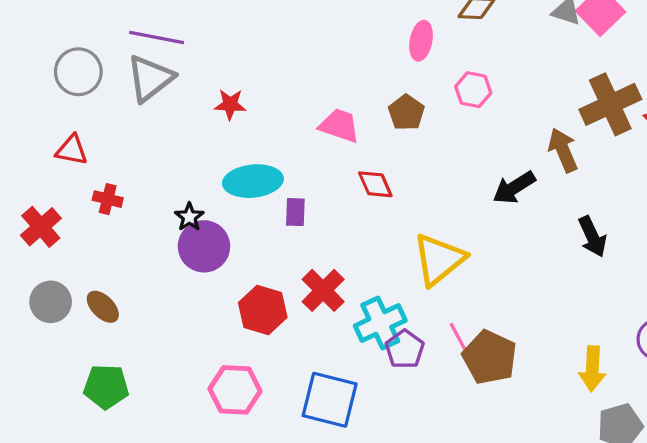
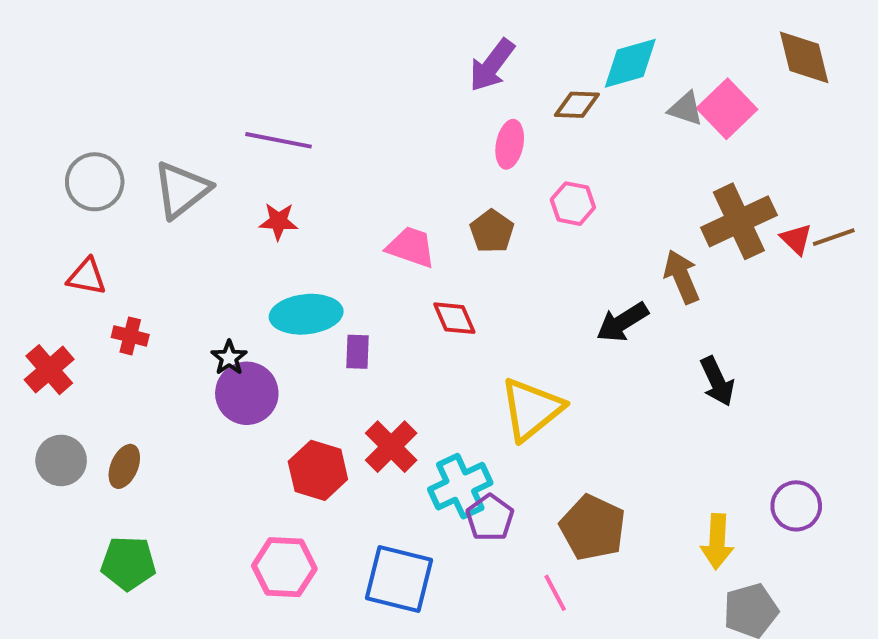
purple line: (157, 37) -> (278, 140), moved
brown ellipse: (103, 307) -> (124, 466), turned 68
pink line: (459, 338) -> (555, 593), moved

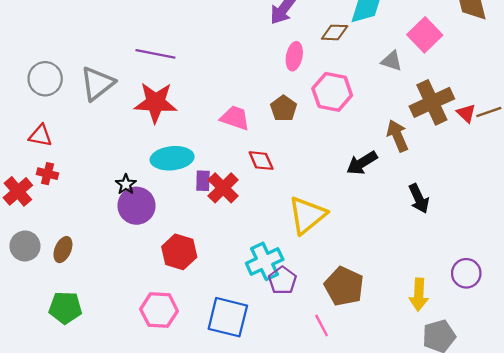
gray triangle: (686, 109) -> (392, 61), moved
pink hexagon: (573, 204) -> (332, 92), size x1.5
red star: (278, 221) -> (155, 102), size x1.8
red cross: (130, 336) -> (48, 174), moved
red cross: (391, 447) -> (223, 188), moved

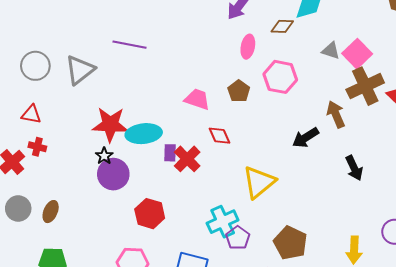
pink square: (425, 35) -> (357, 54), moved
red star: (155, 102) -> (110, 125), moved

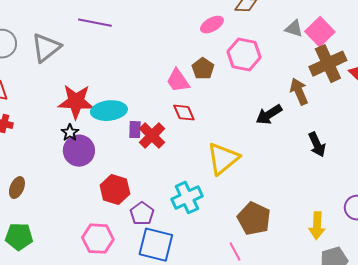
pink ellipse: (248, 47) -> (212, 25), turned 50
pink trapezoid: (197, 99) -> (178, 81), moved, turned -144
purple pentagon: (238, 238) -> (142, 214), moved

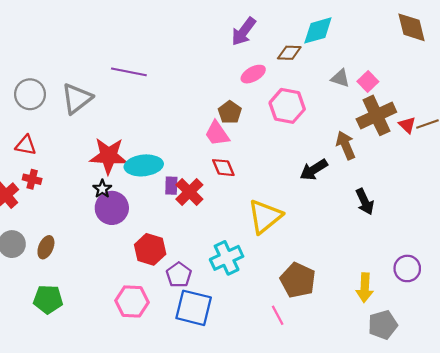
pink square: (320, 32) -> (368, 81), size x0.7
brown pentagon: (203, 69) -> (230, 112), moved

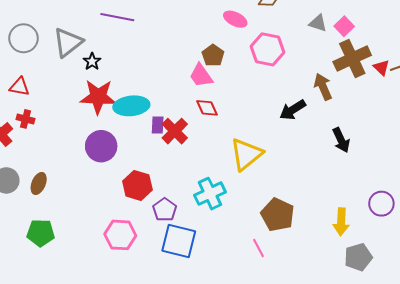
pink ellipse: (253, 74) -> (235, 19), turned 55
black star: (102, 189) -> (92, 61), moved

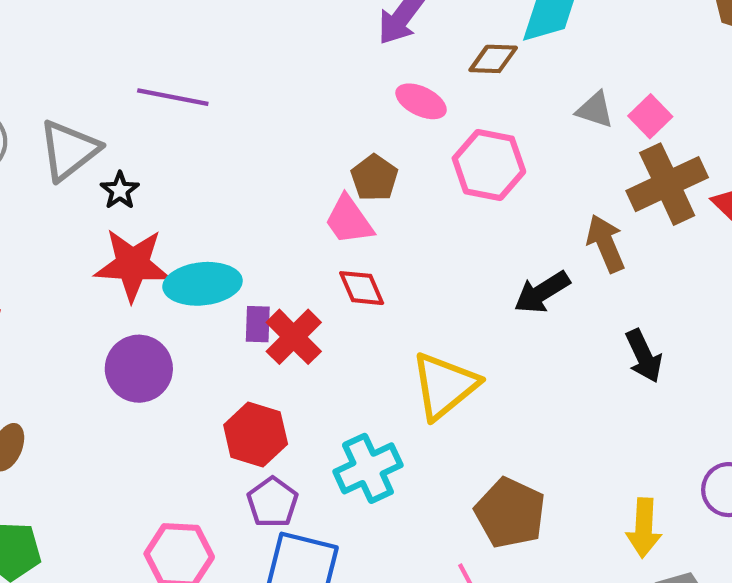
red hexagon: (137, 185) -> (256, 434), moved

